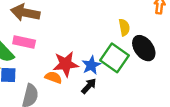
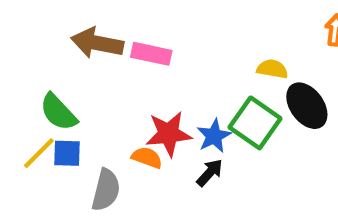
yellow semicircle: (124, 27) -> (272, 69), turned -70
pink rectangle: (24, 42) -> (151, 54), moved

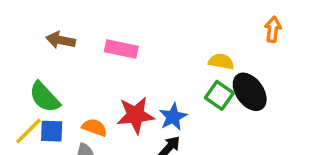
brown arrow: (97, 43) -> (61, 40), moved, size x0.7
green square: (255, 123) -> (219, 95), moved, size x0.7
orange semicircle: (147, 158) -> (94, 128), moved

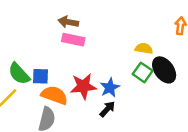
brown arrow: (61, 40) -> (68, 22), moved
orange semicircle: (94, 128) -> (54, 95), size x1.5
blue square: (52, 131) -> (40, 76), moved

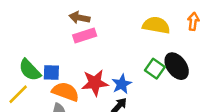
pink rectangle: (73, 40) -> (85, 35), turned -30
yellow semicircle: (144, 48) -> (156, 25), moved, size x1.5

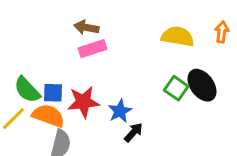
red star: (95, 83) -> (83, 102), moved
blue star: (122, 84) -> (120, 111), moved
orange semicircle: (65, 92) -> (48, 116), moved

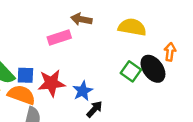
brown arrow: (86, 27) -> (81, 19), moved
orange arrow: (222, 32) -> (170, 52), moved

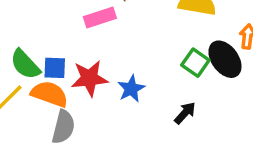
black arrow: (94, 109) -> (185, 113), moved

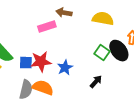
blue square: (55, 68) -> (26, 63), moved
orange semicircle: (50, 94) -> (43, 88), moved

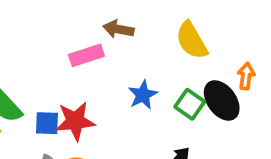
yellow semicircle: (103, 19) -> (192, 40), turned -130
blue star: (65, 68) -> (143, 95), moved

